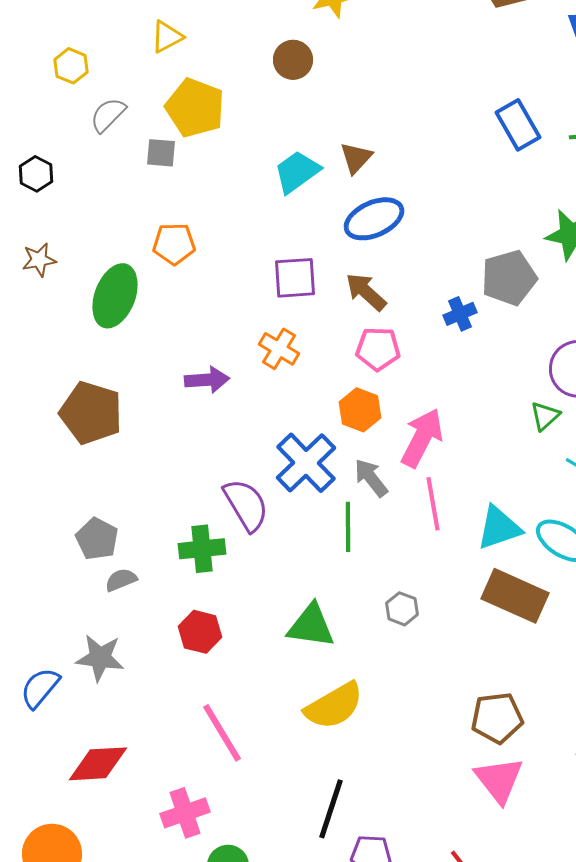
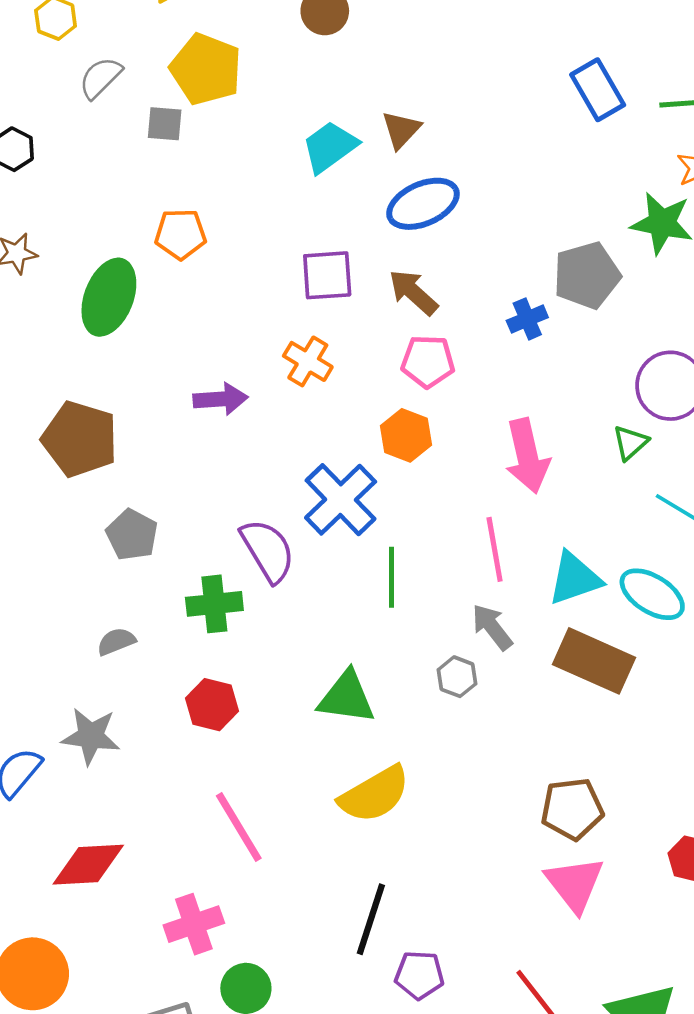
pink arrow: (422, 438) -> (527, 456), moved, turned 140
gray arrow: (371, 478) -> (492, 627), moved
gray pentagon: (97, 539) -> (132, 535), moved

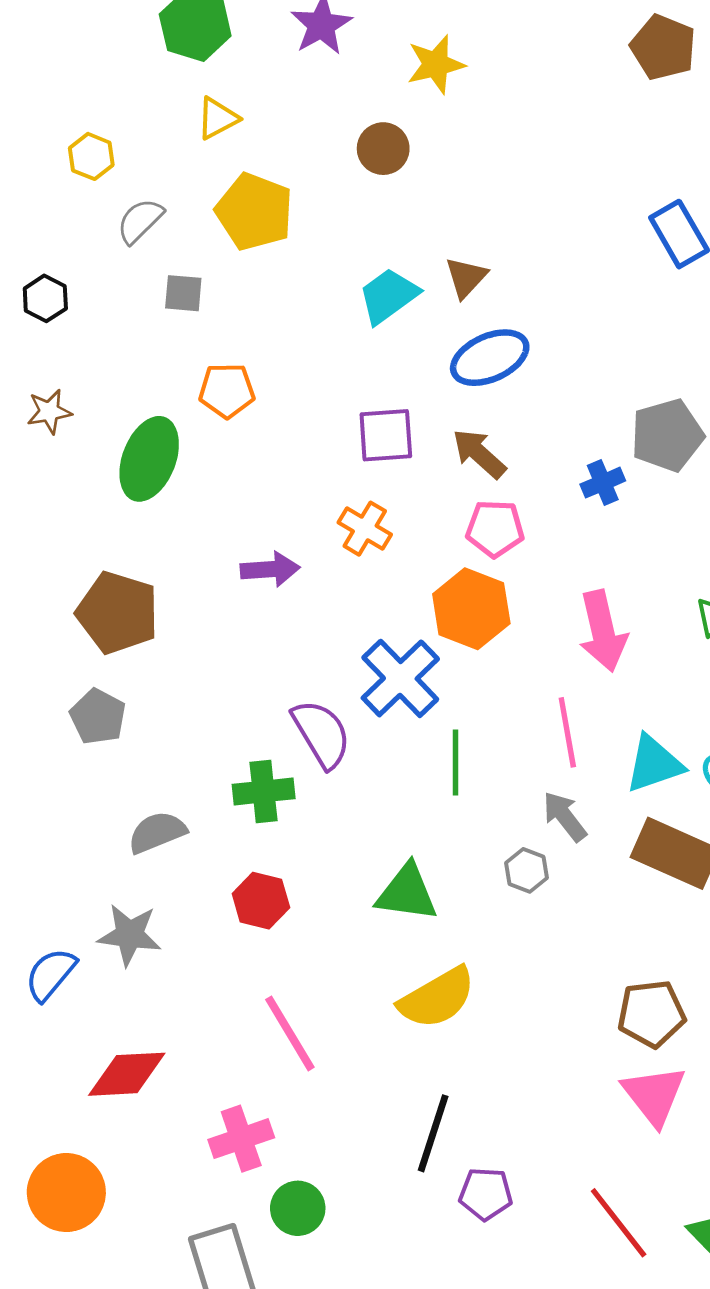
gray square: (165, 124) -> (183, 293), moved
orange hexagon: (406, 435) -> (471, 609), size x1.4
gray pentagon: (132, 535) -> (98, 717), moved
gray semicircle: (116, 642) -> (157, 832), size x1.4

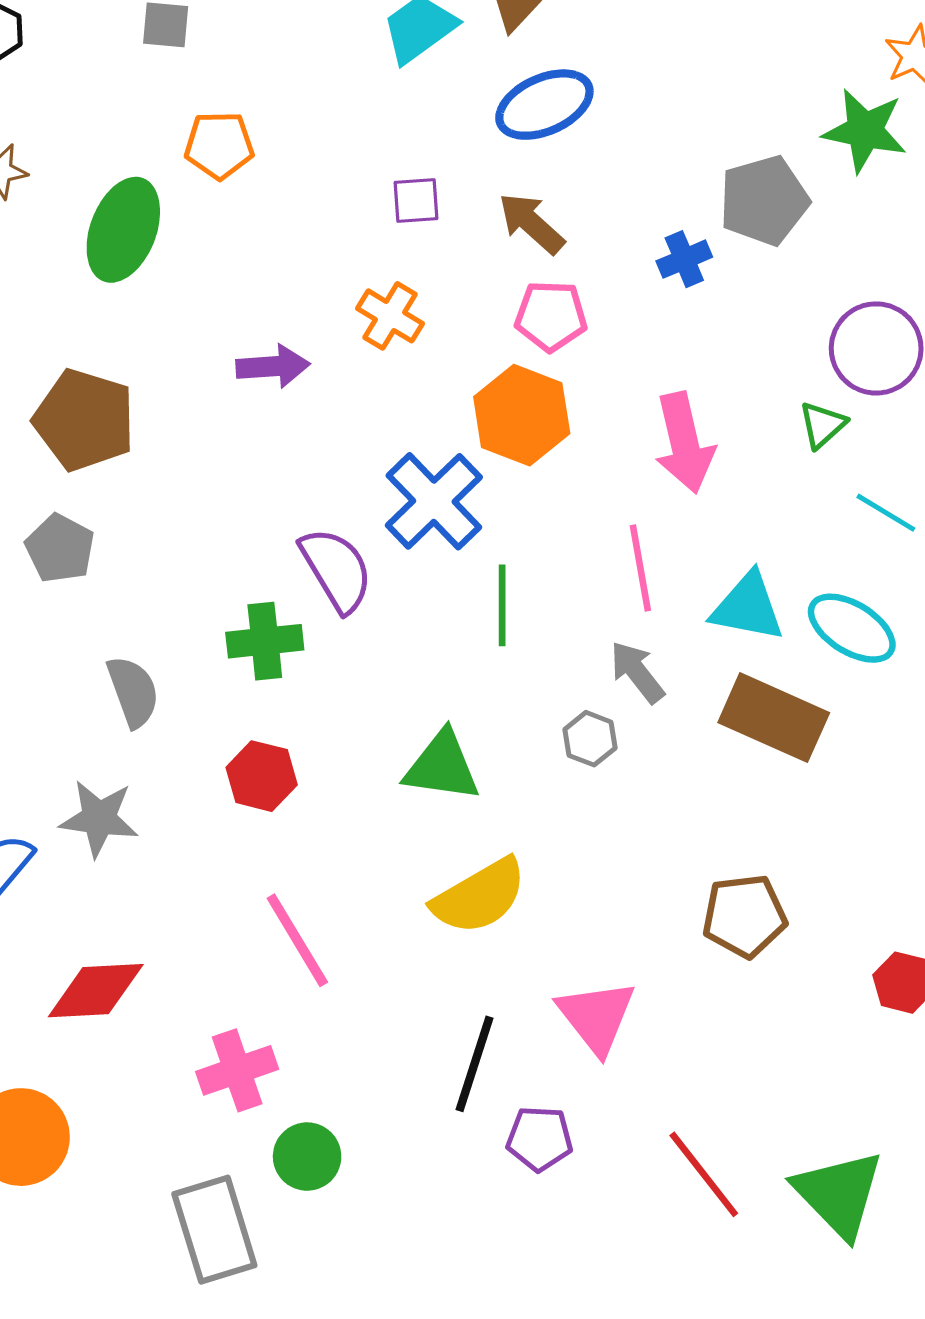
purple square: (386, 435) -> (416, 201), size x0.7
cyan triangle: (654, 764) -> (748, 607), turned 30
gray semicircle: (157, 832) -> (133, 692), turned 92
pink triangle: (654, 1095) -> (596, 1017), moved

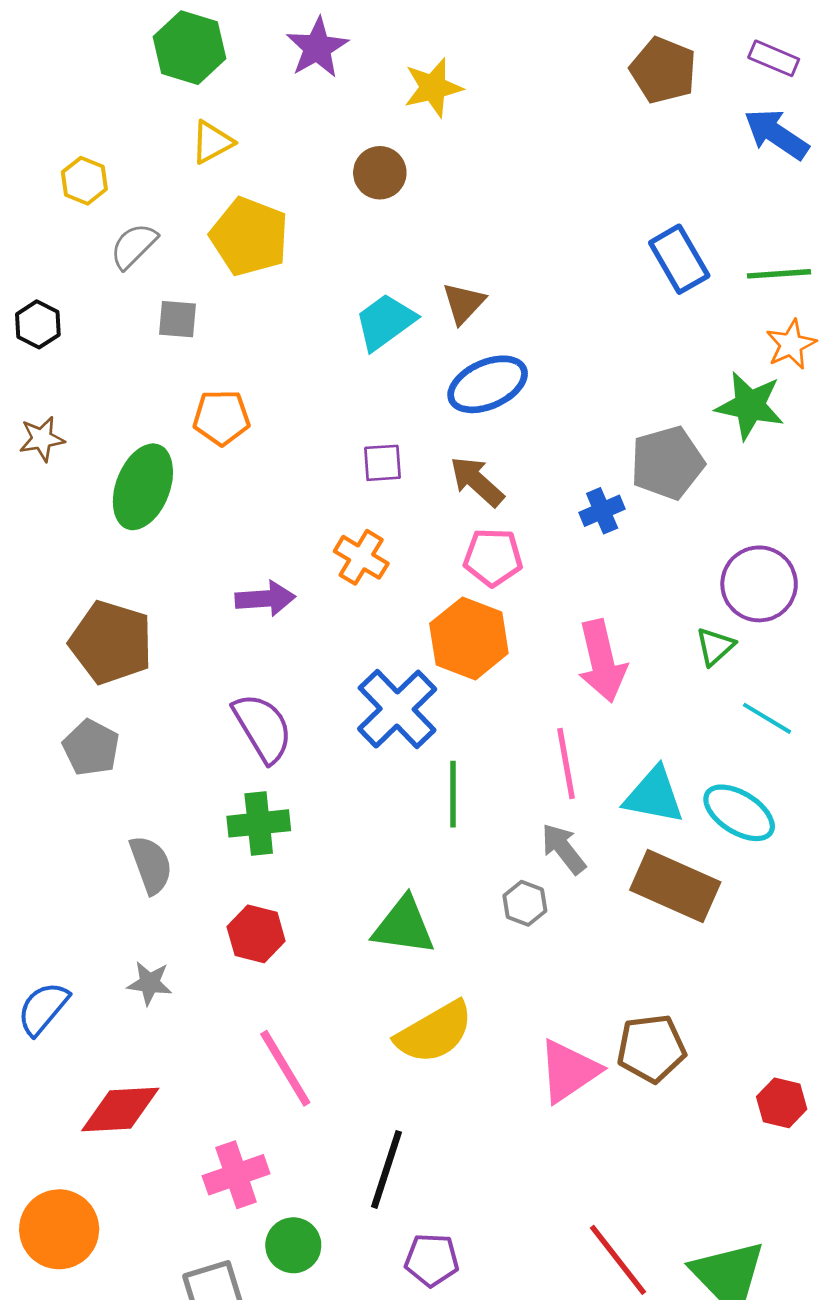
purple semicircle: (336, 570) -> (263, 728), moved
gray star: (99, 818) -> (150, 983), moved, size x0.7
pink triangle: (596, 1017) -> (569, 1071), moved, turned 34
black line: (475, 1064) -> (386, 1169), moved
purple pentagon: (540, 1139) -> (432, 1260), moved

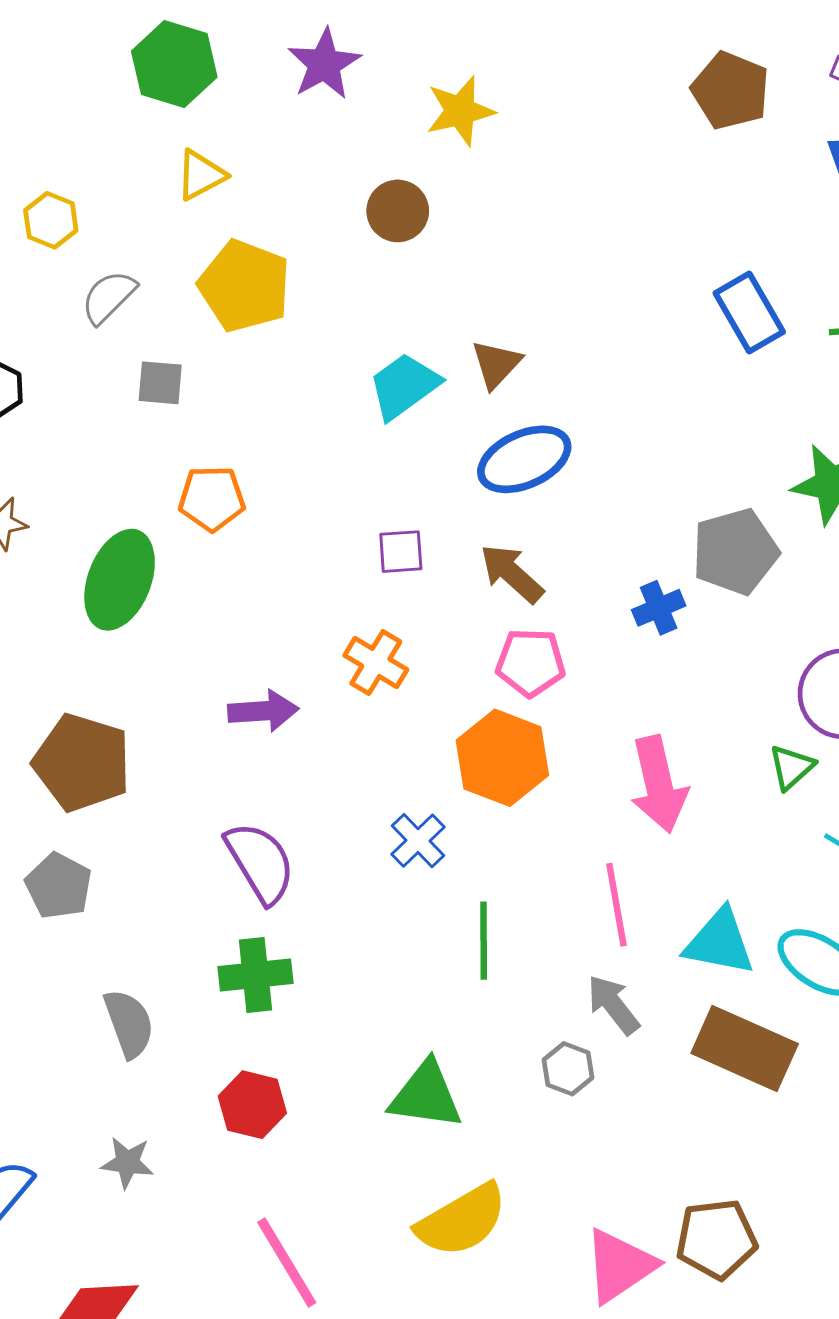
blue cross: (397, 709) -> (418, 841), size x0.6

